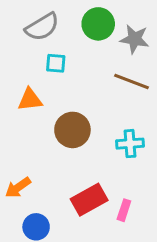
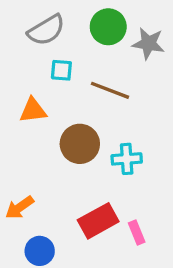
brown line: (132, 81) -> (110, 90), moved
cyan cross: (130, 144) -> (127, 159), moved
pink rectangle: (124, 210) -> (137, 233), turned -40

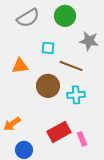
gray star: (148, 43) -> (89, 41), moved
cyan square: (61, 70) -> (48, 48), moved
brown line: (110, 90) -> (71, 66), moved

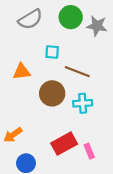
gray star: (89, 41) -> (97, 26), moved

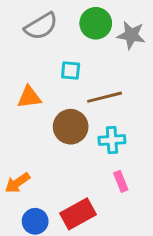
brown line: (77, 72) -> (105, 97), turned -35
red rectangle: (64, 144) -> (78, 214), moved
pink rectangle: (89, 151) -> (121, 181), moved

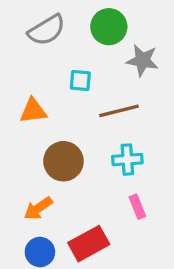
gray star: (131, 35) -> (142, 60), moved
brown circle: (71, 127) -> (63, 161), moved
orange arrow: (17, 183) -> (38, 208), moved

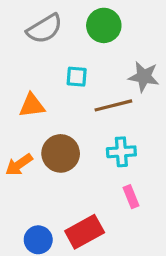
gray star: (142, 60) -> (144, 77), moved
orange arrow: (38, 208) -> (19, 165), moved

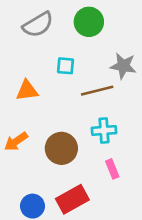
brown circle: (61, 153) -> (61, 148), moved

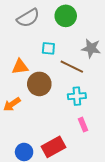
brown line: (97, 91) -> (72, 67), turned 40
brown circle: (61, 148) -> (39, 84), moved

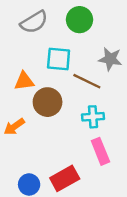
cyan square: (48, 48) -> (59, 59), size x1.5
pink rectangle: (83, 125) -> (100, 151), size x1.5

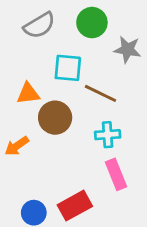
gray star: (110, 59) -> (127, 49), moved

